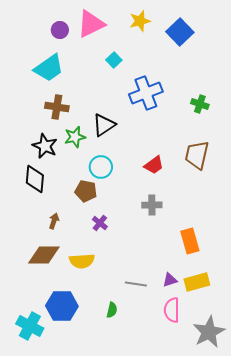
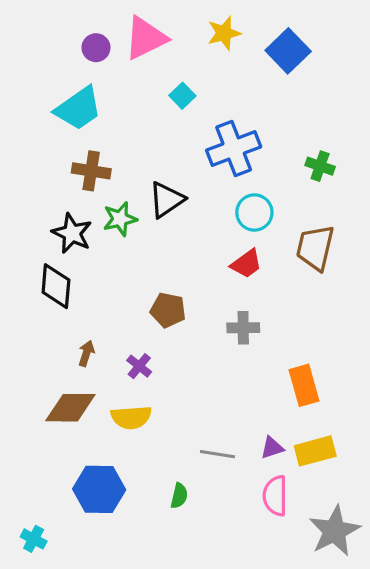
cyan circle: (101, 167) -> (254, 212), moved
brown pentagon: (86, 191) -> (168, 310), moved
purple cross: (100, 223) -> (139, 366), moved
cyan cross: (30, 326) -> (34, 539), moved, size x0.6

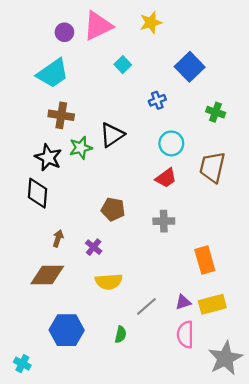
blue square: (288, 51) -> (190, 67), moved
blue cross: (234, 148) -> (157, 100), size x0.5
yellow semicircle: (131, 417) -> (109, 282), moved
gray line: (218, 454) -> (146, 306), turned -50

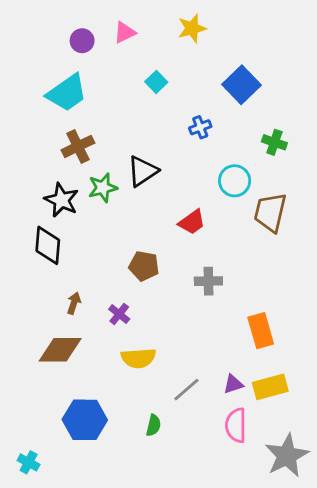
pink triangle: (98, 26) -> (125, 32), size x0.6
brown cross: (61, 115) -> (78, 146), turned -35
cyan circle: (171, 143) -> (235, 181), moved
red trapezoid: (166, 178) -> (192, 222), moved

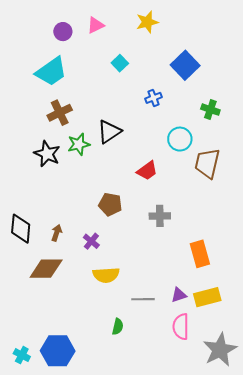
black diamond: (48, 245) -> (21, 229), moved
gray line: (186, 390) -> (143, 299), turned 40
blue hexagon: (85, 420) -> (58, 351), moved

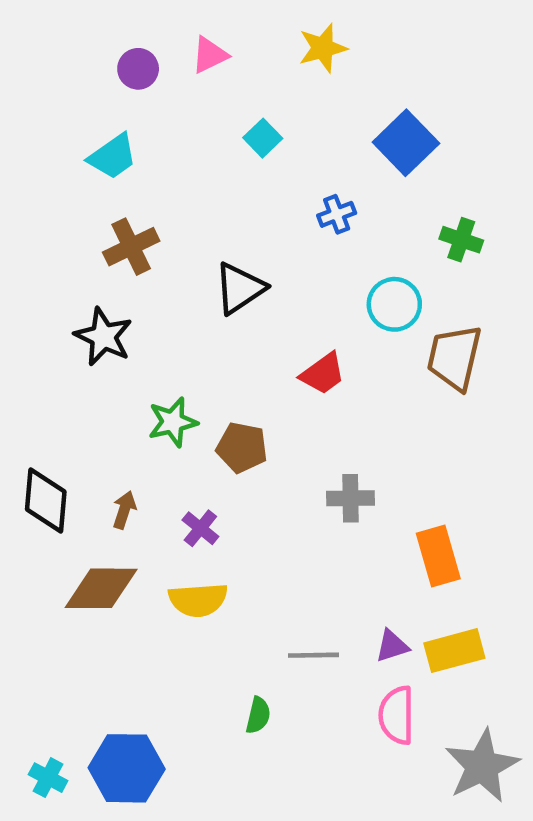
cyan trapezoid: (51, 72) -> (113, 157), size x0.7
green star: (79, 144) -> (173, 422), moved
gray cross: (160, 216) -> (350, 498), moved
yellow semicircle: (106, 275) -> (198, 600), moved

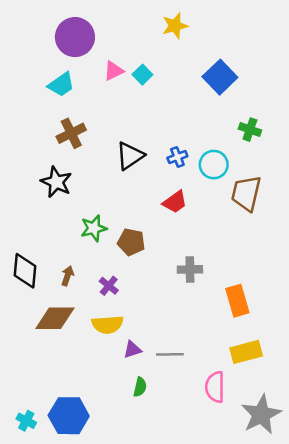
pink triangle: (210, 55) -> (114, 71), moved
purple circle: (138, 69) -> (75, 37), size x1.8
blue cross: (337, 214) -> (177, 157), moved
purple triangle: (392, 646) -> (132, 349), moved

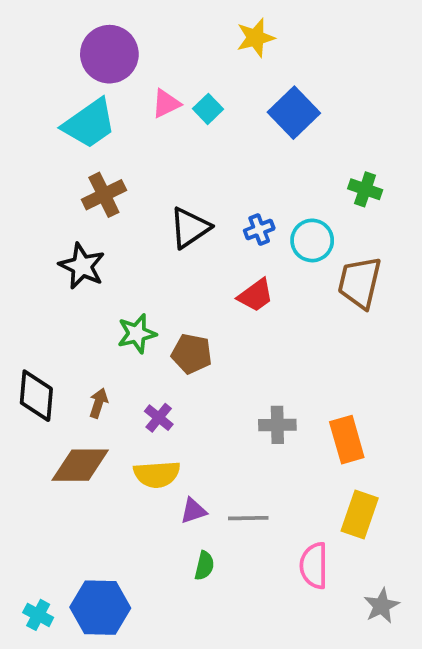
blue square: (220, 77) -> (294, 113), moved
cyan trapezoid: (61, 85) -> (89, 124), size x1.4
gray cross: (190, 269) -> (277, 425), moved
yellow rectangle: (246, 352) -> (360, 514), turned -56
gray star: (261, 414) -> (382, 606), size x0.6

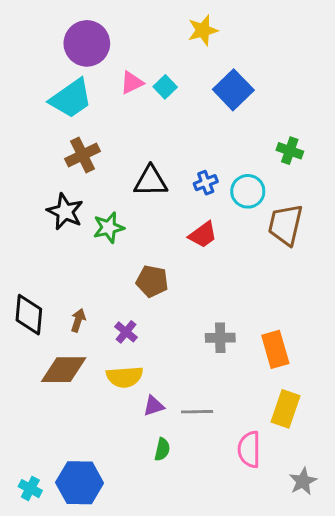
black triangle: (190, 228) -> (151, 181), turned 33
green star: (137, 334) -> (109, 228), moved

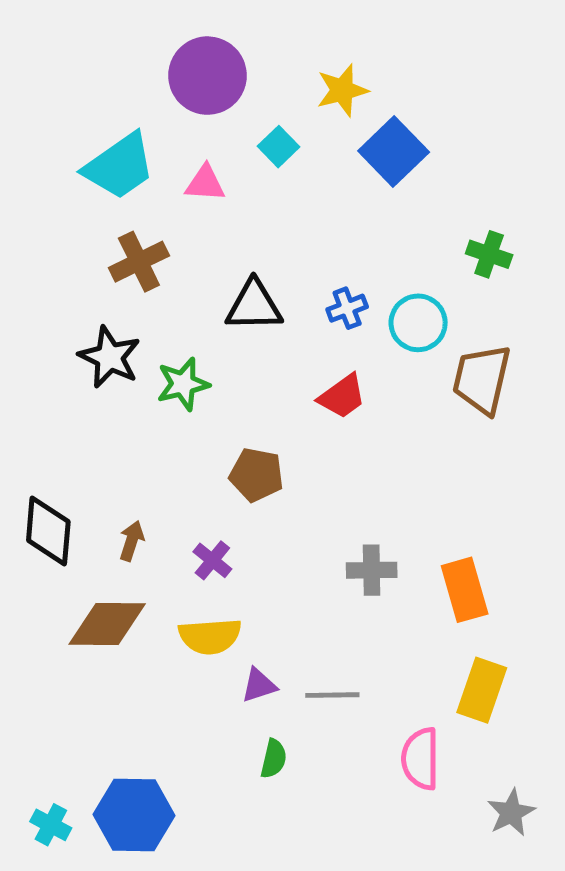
yellow star: (203, 30) -> (342, 90), moved
purple circle: (87, 43) -> (208, 76), moved
pink triangle: (132, 83) -> (205, 183), moved, turned 30

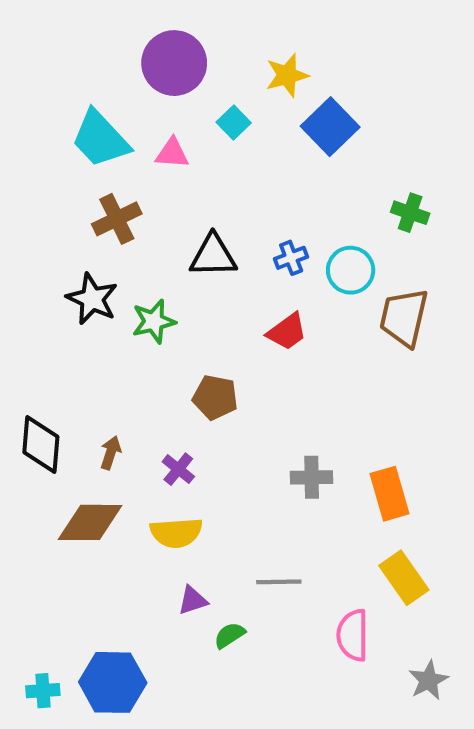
cyan trapezoid: (119, 166) -> (100, 139), turned 82
purple triangle: (259, 685) -> (193, 600), moved
yellow rectangle: (482, 690) -> (404, 578), turned -54
green semicircle: (274, 759) -> (230, 635), turned -136
cyan cross: (51, 825) -> (43, 691), turned -32

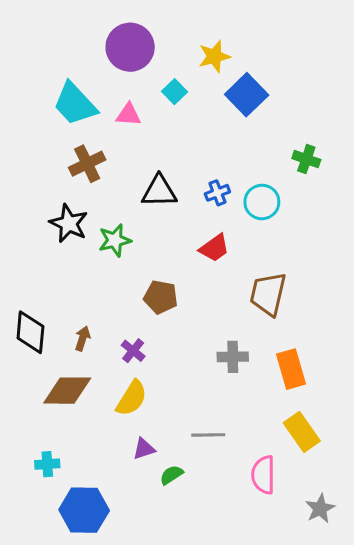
brown trapezoid: (404, 317) -> (268, 294), moved
yellow semicircle: (176, 533) -> (132, 398), turned -54
cyan cross: (43, 691) -> (47, 464), moved

